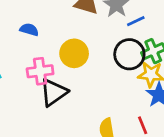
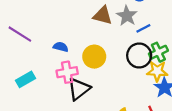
blue semicircle: (29, 30) -> (61, 47), moved

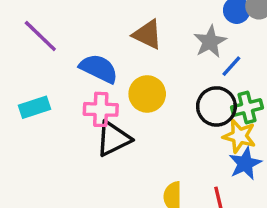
brown triangle: (103, 15) -> (147, 34), moved
blue line: (143, 28) -> (231, 66), turned -32
blue semicircle: (61, 47) -> (99, 69), size x1.6

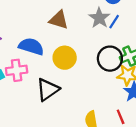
blue line: (231, 66) -> (114, 22), moved
pink cross: (101, 109) -> (17, 70), moved

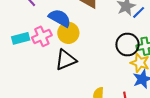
yellow circle: (65, 58) -> (68, 33), moved
pink cross: (17, 70) -> (42, 36), turned -30

